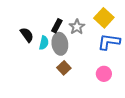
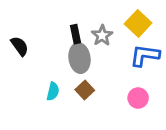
black rectangle: (57, 26) -> (76, 34), turned -40
black semicircle: (27, 35) -> (20, 46), moved
cyan semicircle: (44, 43) -> (53, 91), moved

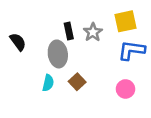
yellow square: (138, 23) -> (125, 21), turned 35
gray ellipse: (79, 58) -> (58, 54), moved

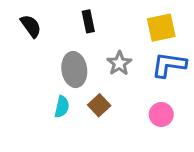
black rectangle: (69, 31) -> (88, 21), moved
gray star: (93, 32) -> (119, 63), moved
black semicircle: (18, 42) -> (31, 26), moved

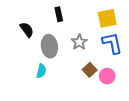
black semicircle: (31, 26) -> (27, 30), moved
blue L-shape: (169, 65) -> (112, 43), turned 70
brown square: (99, 105) -> (90, 70), moved

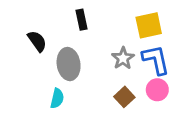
gray star: (79, 42) -> (123, 58), moved
pink circle: (107, 76) -> (157, 90), moved

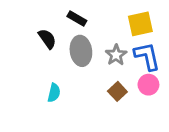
black rectangle: (81, 20) -> (77, 18), turned -48
black semicircle: (37, 41) -> (47, 39), moved
gray ellipse: (69, 64) -> (81, 51), moved

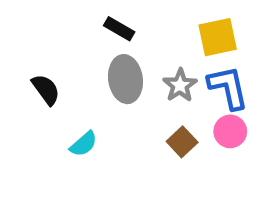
black semicircle: (47, 39) -> (46, 90), moved
cyan semicircle: (54, 93) -> (84, 144), turned 36

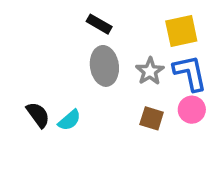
black semicircle: (46, 90) -> (38, 115), moved
brown square: (182, 142) -> (152, 118), turned -30

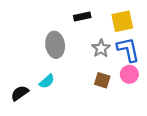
black rectangle: (99, 24) -> (82, 17), moved, turned -42
gray ellipse: (104, 66) -> (55, 45), moved
black semicircle: (38, 115) -> (20, 93), moved, turned -90

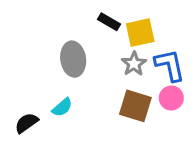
black rectangle: (82, 17) -> (109, 22), turned 42
yellow square: (122, 21) -> (140, 33), moved
brown square: (102, 80) -> (135, 106), size x1.5

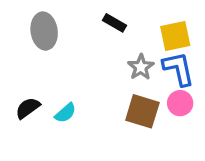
yellow square: (140, 33) -> (175, 36), moved
gray ellipse: (73, 59) -> (44, 31), moved
black semicircle: (26, 123) -> (28, 108), moved

